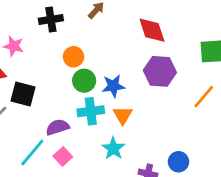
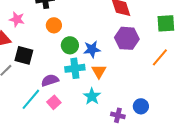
orange circle: (73, 57) -> (54, 25), moved

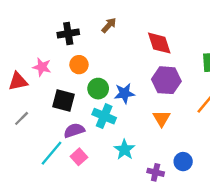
pink star: (17, 19) -> (42, 67), moved
black square: (24, 55) -> (63, 101), moved
cyan cross: (75, 68) -> (104, 116), turned 30
orange triangle: (99, 71) -> (162, 118), moved

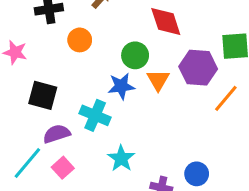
orange circle: (79, 65) -> (80, 40), moved
purple hexagon: (166, 80) -> (198, 68), moved
green circle: (98, 89) -> (135, 55), moved
orange triangle: (162, 118) -> (158, 80), moved

